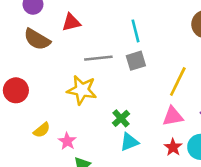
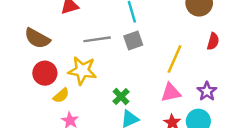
brown semicircle: (37, 39) -> (37, 38), moved
red circle: (16, 90) -> (45, 73), moved
yellow semicircle: (42, 130) -> (61, 95), moved

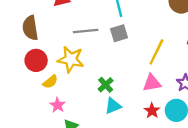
brown semicircle: (37, 38) -> (30, 28), turned 50

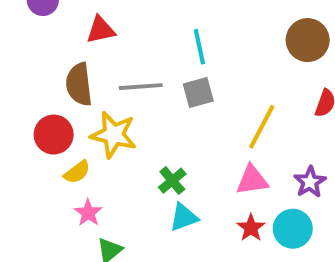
brown semicircle: (30, 28) -> (79, 84), moved

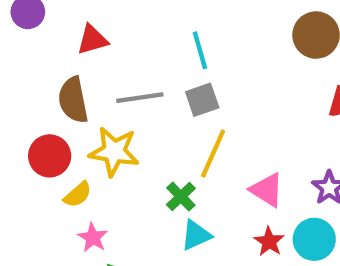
yellow line: (262, 127) -> (213, 153), moved
pink triangle: (252, 180) -> (267, 190), turned 44

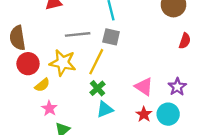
brown semicircle: (73, 100) -> (17, 38), moved
gray square: (202, 100) -> (111, 37), turned 30
yellow line: (213, 153) -> (96, 62), moved

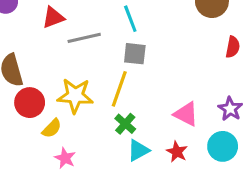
gray line: (78, 34) -> (84, 38), moved
red star: (144, 114) -> (177, 152), moved

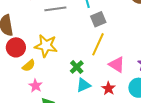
gray square: (135, 54) -> (98, 19), moved, turned -35
yellow line: (119, 89) -> (98, 44), moved

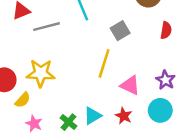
gray square: (98, 19) -> (120, 31), moved
green cross: (77, 67) -> (69, 122), moved

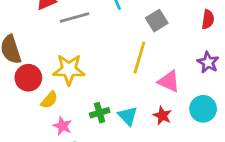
purple star: (165, 80) -> (208, 62), moved
cyan triangle: (93, 116) -> (128, 116), turned -42
green cross: (69, 122) -> (100, 113), moved, turned 35

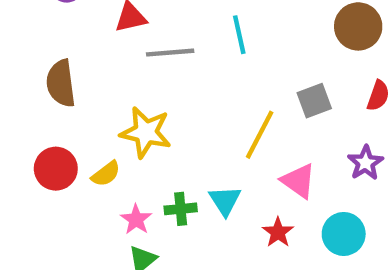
gray square: (157, 21) -> (314, 101), moved
red circle: (28, 78) -> (56, 169), moved
cyan triangle: (128, 116) -> (225, 201), moved
pink star: (62, 126) -> (136, 219), moved

